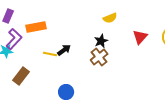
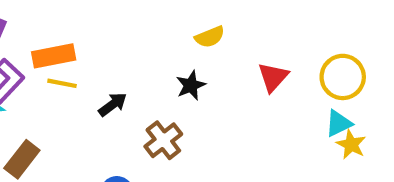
yellow line: (50, 54) -> (62, 83), moved
brown cross: (99, 57) -> (163, 140), moved

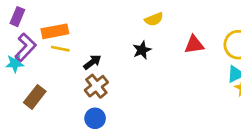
red triangle: (273, 77) -> (194, 45), turned 40
brown cross: (163, 140) -> (96, 86), moved

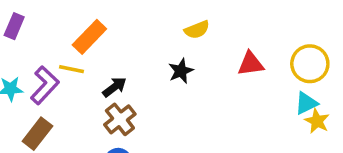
orange rectangle: (55, 31) -> (89, 37), moved, turned -35
purple L-shape: (25, 47) -> (45, 85), moved

